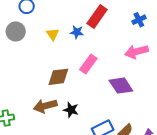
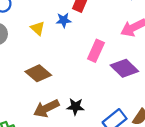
pink rectangle: (88, 64) -> (96, 51), moved
brown diamond: (58, 77) -> (38, 73), moved, turned 60

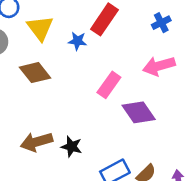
yellow triangle: (38, 28) -> (40, 28), moved, size x1.5
brown diamond: (38, 73) -> (35, 73), moved

